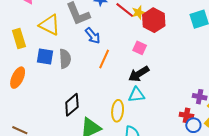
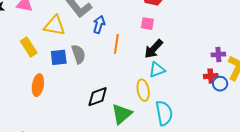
blue arrow: (93, 36) -> (99, 24), turned -108
black diamond: (72, 105) -> (98, 97), turned 35

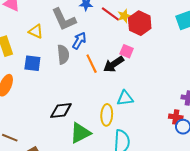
yellow triangle: (55, 26) -> (36, 31), size x0.7
orange line: (116, 44) -> (92, 64), turned -48
black arrow: (154, 49) -> (114, 64), moved
gray semicircle: (78, 54) -> (63, 54), moved

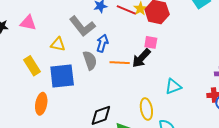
blue square: (32, 63) -> (62, 76), size x1.5
orange line: (92, 64) -> (120, 63), turned -48
cyan triangle: (125, 98) -> (173, 86), moved

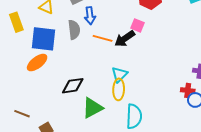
blue arrow: (102, 43) -> (90, 16), turned 144
cyan triangle: (173, 86) -> (120, 74), moved, turned -36
orange ellipse: (41, 104) -> (37, 63), moved, turned 30

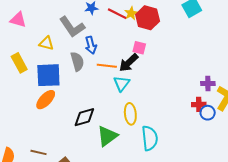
cyan triangle: (120, 74) -> (122, 84), moved

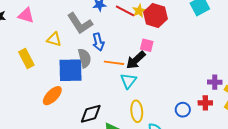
blue square: (48, 75) -> (70, 70), moved
blue circle: (208, 113) -> (183, 110), moved

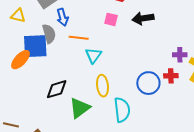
black arrow: (136, 60) -> (143, 18), moved, turned 35
orange ellipse: (52, 96) -> (20, 60), moved
blue circle: (183, 110) -> (148, 83), size x1.5

